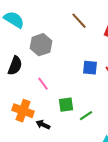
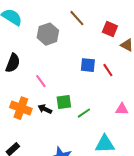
gray hexagon: (41, 45) -> (48, 34), moved
black arrow: (43, 125) -> (45, 109), moved

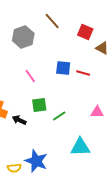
red line: (108, 70) -> (83, 73), turned -40
pink line: (41, 81) -> (30, 76), moved
black arrow: (45, 109) -> (19, 120), moved

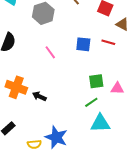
red line: (83, 73) -> (108, 42), moved
green square: (39, 105) -> (96, 81), moved
green line: (59, 116) -> (91, 102), moved

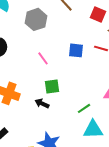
green square: (96, 81) -> (52, 86), moved
black arrow: (39, 96) -> (42, 103), moved

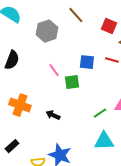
green square: (52, 86) -> (72, 82), moved
green line: (84, 108) -> (100, 113), moved

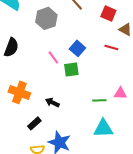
blue square: (87, 62) -> (77, 48), moved, turned 35
green line: (100, 113) -> (99, 100), turned 32
black rectangle: (12, 146) -> (34, 123), moved

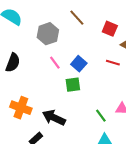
pink line: (53, 57) -> (55, 63), moved
green line: (99, 100) -> (101, 116), turned 56
black arrow: (52, 102) -> (54, 118), size x1.6

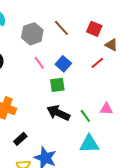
brown line: (77, 18) -> (61, 28), moved
red line: (113, 63) -> (97, 63), turned -56
black arrow: (54, 118) -> (58, 113), moved

